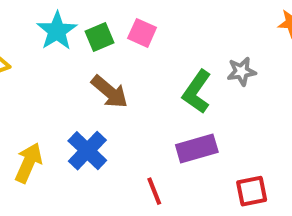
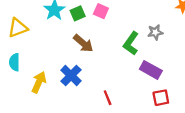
purple rectangle: (197, 149) -> (151, 70), moved, turned 45

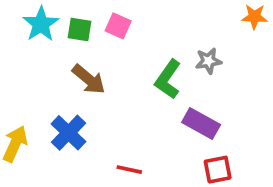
green square: (78, 13) -> (80, 30), turned 32
red line: (108, 98) -> (129, 170), turned -56

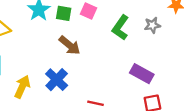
gray star: (208, 61) -> (152, 25), moved
green L-shape: (168, 79) -> (120, 28), moved

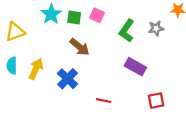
purple rectangle: (142, 74) -> (135, 67), moved
yellow arrow: (22, 87) -> (36, 69), moved

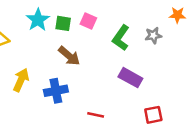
blue cross: (68, 79) -> (56, 91), turned 35

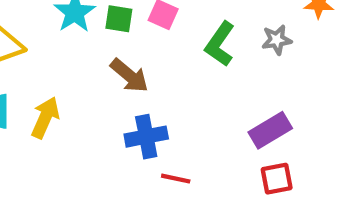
purple rectangle: (130, 78) -> (270, 130), moved, turned -60
blue cross: (56, 91) -> (146, 137), moved

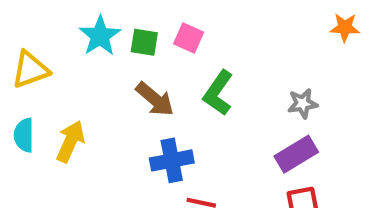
gray star: (277, 40) -> (303, 103), moved
green L-shape: (220, 44) -> (218, 93), moved

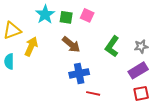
green L-shape: (218, 93) -> (112, 46), moved
yellow arrow: (70, 141) -> (31, 46), moved

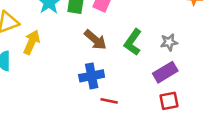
brown arrow: (71, 44) -> (95, 40), moved

